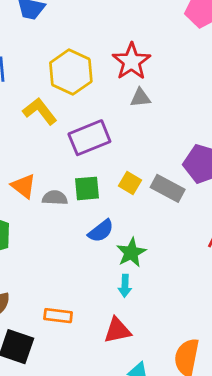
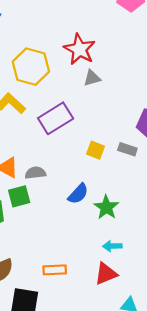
green square: (87, 188) -> (19, 196), moved
gray rectangle: (168, 188) -> (127, 149), size x0.7
cyan arrow: (125, 286) -> (112, 246), moved, turned 96

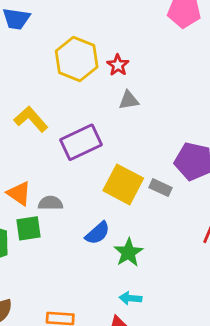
red star: (80, 49) -> (118, 65), size x0.6
yellow hexagon: (31, 67) -> (77, 59), moved
yellow square: (95, 150) -> (123, 184), size x1.8

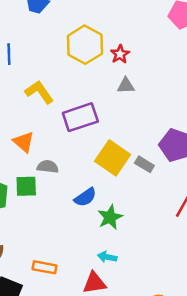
orange triangle: (19, 193) -> (24, 142), moved

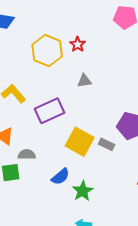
red star: (120, 54) -> (78, 44), moved

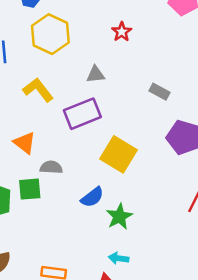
yellow hexagon: (47, 51) -> (50, 34), moved
gray triangle: (84, 81) -> (95, 75), moved
gray rectangle: (107, 144) -> (160, 92), moved

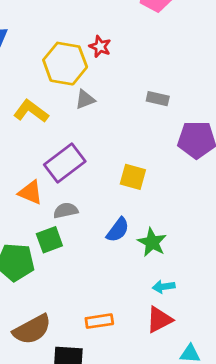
yellow hexagon: (50, 34) -> (65, 64), moved
yellow L-shape: (38, 90) -> (31, 111), moved
purple rectangle: (82, 114) -> (65, 163), moved
yellow square: (118, 154) -> (133, 177), size x0.7

